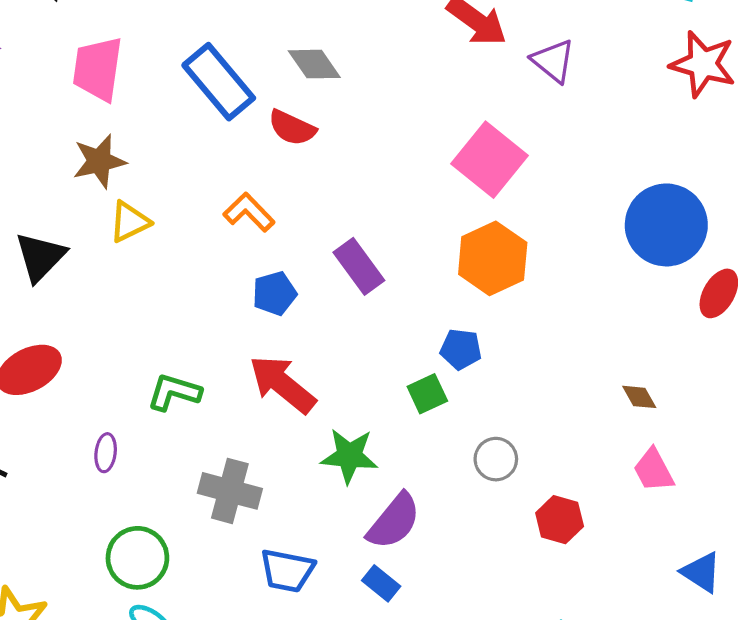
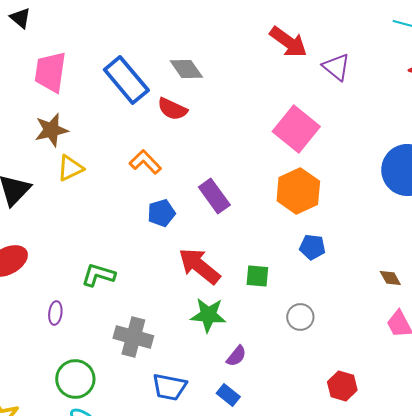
blue pentagon: (461, 349) -> (312, 247), moved
red arrow: (282, 384) -> (199, 266), moved
green square: (427, 394) -> (257, 276), turned 30
red hexagon: (560, 520) -> (342, 386), moved
purple semicircle: (394, 521) -> (236, 356), size x0.6

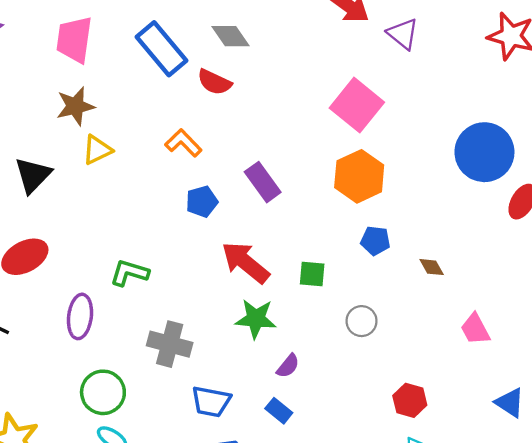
brown diamond: (390, 278) -> (432, 267), moved
purple ellipse: (55, 313) -> (80, 316), size x1.6

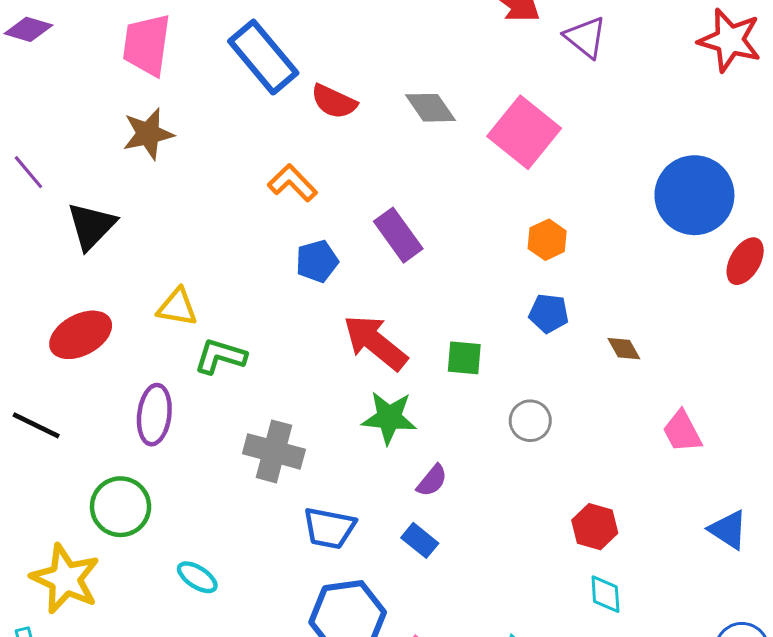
gray diamond: (231, 36) -> (431, 108), moved
yellow triangle: (97, 150) -> (177, 307), moved, turned 36
orange hexagon: (359, 176) -> (547, 240), moved, size x0.6
green circle: (103, 392) -> (121, 507), moved

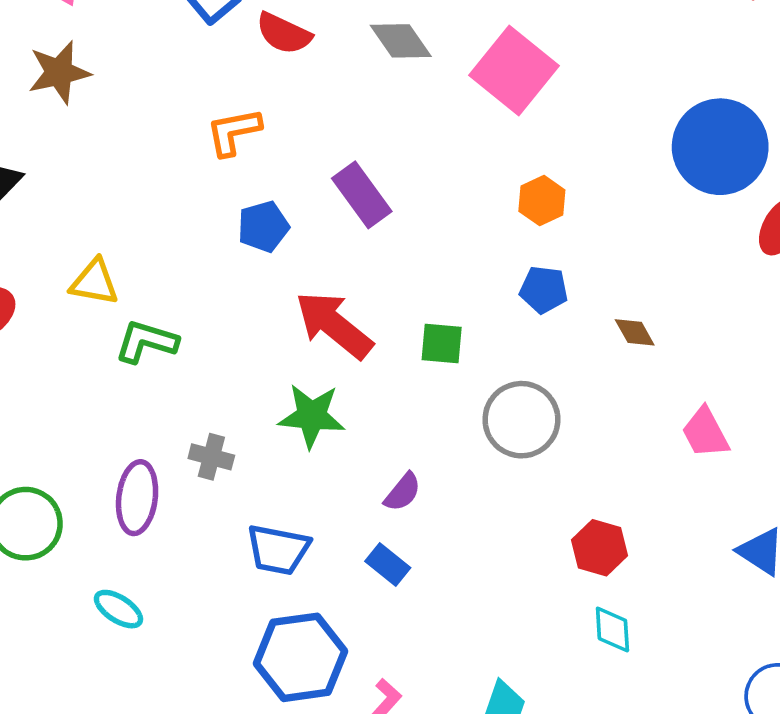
orange L-shape: (292, 183) -> (234, 132), turned -57
purple ellipse: (154, 415) -> (137, 498), moved
green star: (389, 418) -> (312, 416), moved
gray circle: (530, 421) -> (521, 420), size x1.5
gray cross: (274, 451) -> (211, 457), size x0.6

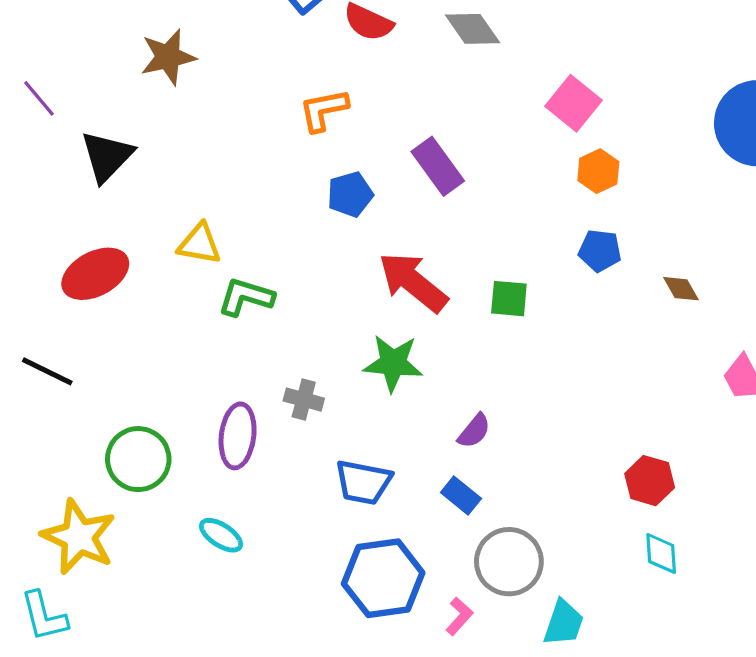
pink square: (514, 71) -> (573, 103), moved, size x0.7
gray circle: (521, 420) -> (509, 562), moved

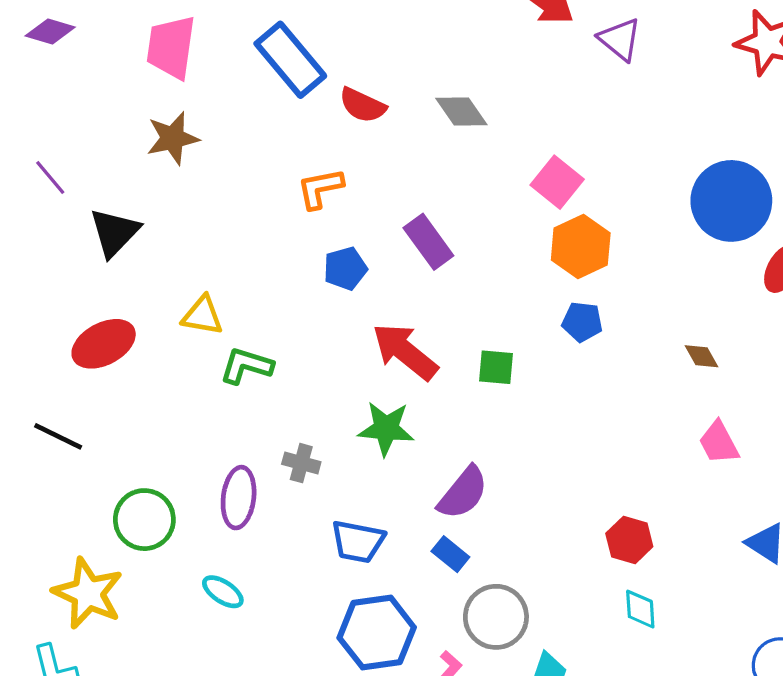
orange hexagon: (598, 171) -> (581, 246), size x1.5
brown diamond: (681, 289) -> (702, 356), moved
purple semicircle: (474, 431) -> (463, 493), size x1.6

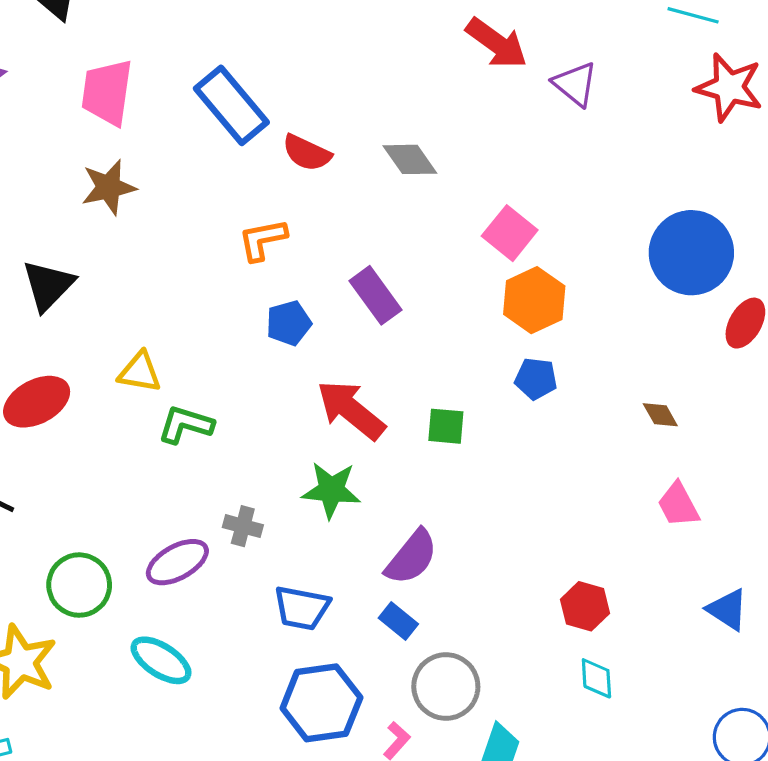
purple ellipse: (239, 498) -> (177, 562), turned 54
cyan ellipse: (223, 592) -> (161, 660), size x1.4

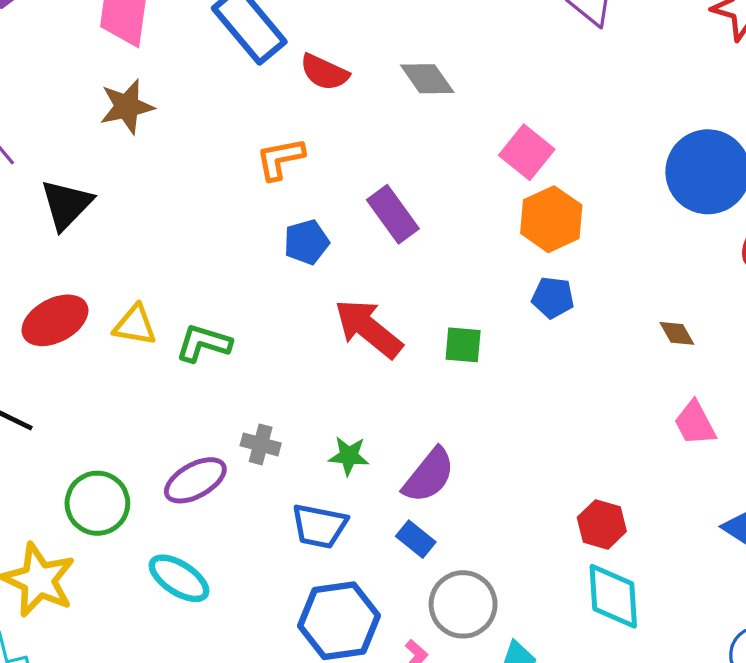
yellow triangle: (140, 372) -> (135, 325), moved
green star: (331, 490) -> (349, 456), moved, size x0.7
cyan diamond: (596, 678) -> (613, 596), size x1.6

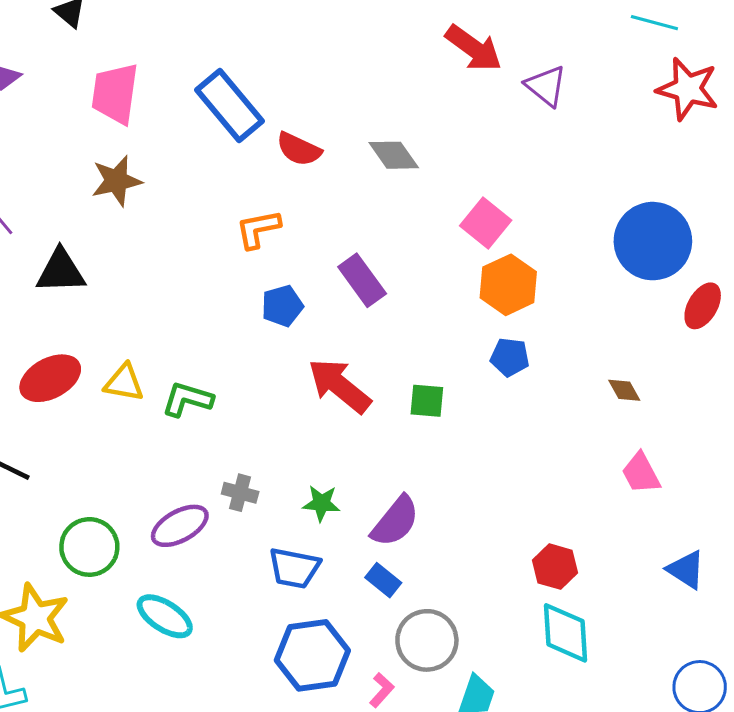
black triangle: (66, 204) -> (61, 271), turned 44

